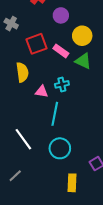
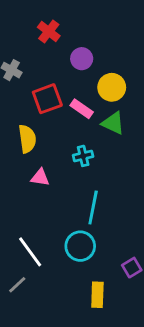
pink triangle: (42, 92) -> (40, 177), moved
cyan line: (55, 114) -> (93, 207), moved
white line: (23, 139) -> (30, 252), moved

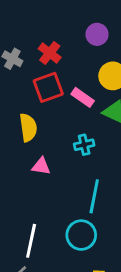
red cross: (49, 31) -> (50, 53), moved
purple circle: (82, 59) -> (97, 34), moved
white line: (30, 252) -> (31, 241), turned 48

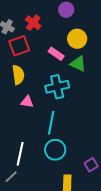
red square: (48, 87) -> (19, 46), moved
cyan cross: (84, 145) -> (57, 87), size x1.6
cyan line: (94, 196) -> (51, 123), moved

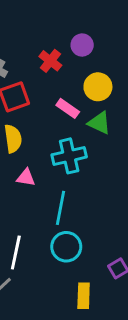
red cross: (33, 23) -> (50, 61), moved

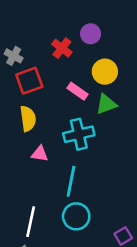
green triangle: (99, 123) -> (106, 104), turned -45

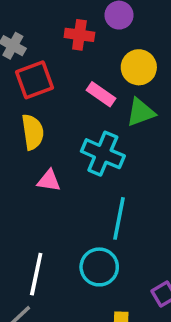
red cross: (62, 48) -> (79, 35), turned -30
cyan cross: (79, 134) -> (103, 154), turned 36
cyan line: (71, 181) -> (119, 218), moved

